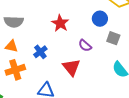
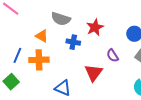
gray semicircle: (14, 22) -> (61, 19), moved
blue cross: (40, 52) -> (73, 42), moved, turned 32

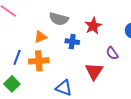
orange triangle: (42, 36) -> (41, 37), turned -48

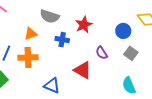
red triangle: (94, 71) -> (83, 70), turned -36

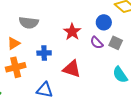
red star: (84, 25) -> (72, 32), moved
blue cross: (62, 40) -> (44, 53), moved
purple semicircle: (102, 53) -> (97, 43), moved

